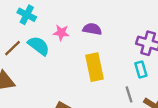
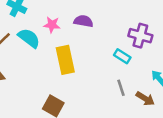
yellow rectangle: (95, 67) -> (65, 60), moved
cyan rectangle: (141, 69) -> (122, 56), moved, turned -42

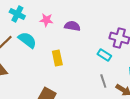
pink star: (52, 25) -> (46, 20), moved
yellow rectangle: (65, 60) -> (57, 58), size x0.7

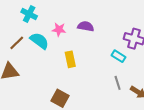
pink star: (46, 20) -> (59, 29), moved

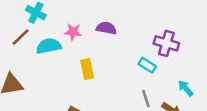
cyan semicircle: (39, 41) -> (49, 46), turned -48
brown line: (17, 43) -> (21, 37), moved

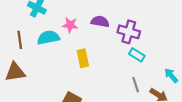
brown line: (21, 37) -> (20, 40), moved, turned -54
purple cross: (166, 43) -> (129, 32), moved

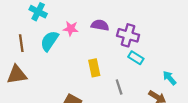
cyan semicircle: (48, 38) -> (49, 41), turned -45
yellow rectangle: (83, 58) -> (94, 68), moved
gray line: (136, 85) -> (119, 87), moved

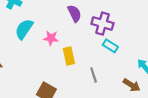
purple semicircle: (100, 25) -> (74, 13), turned 54
pink star: (71, 29) -> (51, 38), moved

